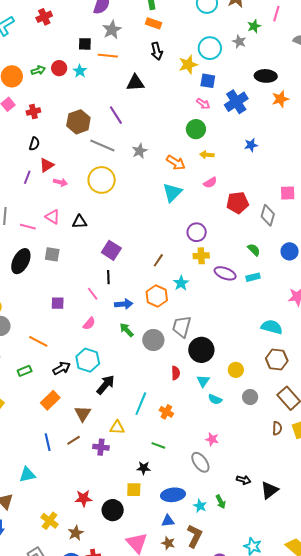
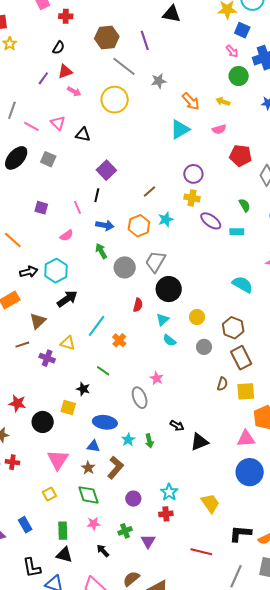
green circle: (196, 129) -> (239, 76), moved
brown hexagon: (277, 360) -> (233, 328), moved

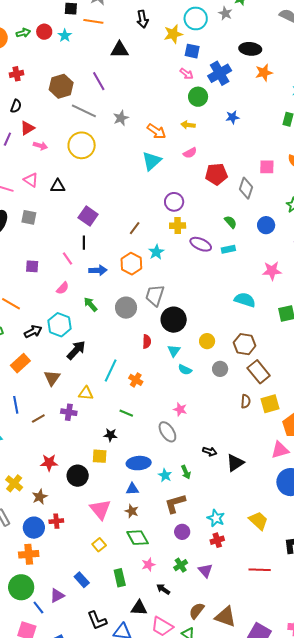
green arrow: (101, 251) -> (90, 304), moved
brown line: (22, 345) -> (38, 418), moved
brown L-shape: (115, 468) -> (175, 503), moved, turned -135
black triangle: (64, 555) -> (139, 608), moved

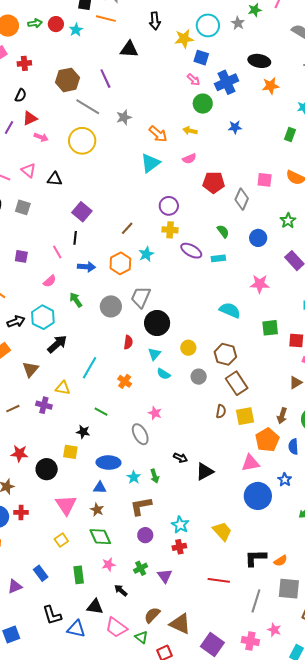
orange cross: (136, 380) -> (125, 381), moved

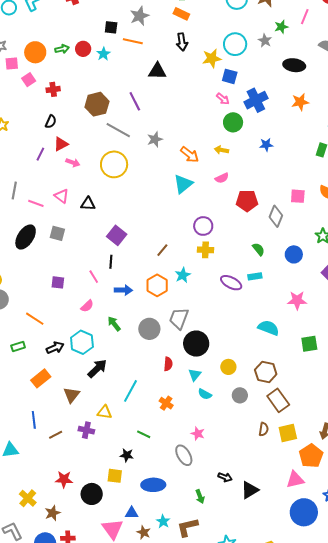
black ellipse: (259, 61) -> (294, 65), moved
purple ellipse: (191, 251) -> (231, 283), moved
cyan star: (134, 477) -> (163, 521), moved
blue triangle: (100, 488) -> (132, 513), moved

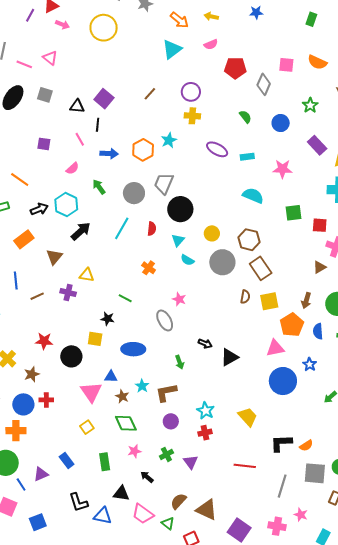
black triangle: (88, 204) -> (77, 106), moved
brown line: (162, 250) -> (150, 94), moved
cyan rectangle: (255, 276) -> (247, 157), moved
cyan line: (130, 391) -> (122, 228), moved
gray circle: (240, 395) -> (222, 262), size x1.6

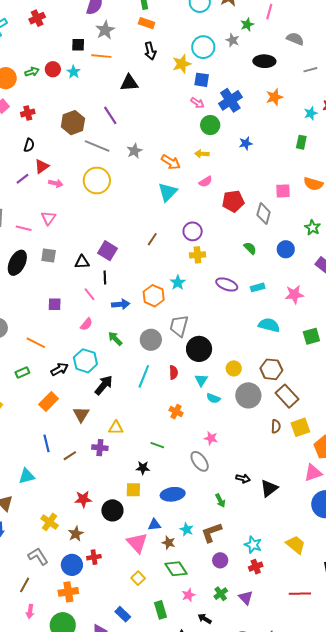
purple line: (30, 15) -> (22, 179), turned 32
pink triangle: (50, 58) -> (48, 218), turned 35

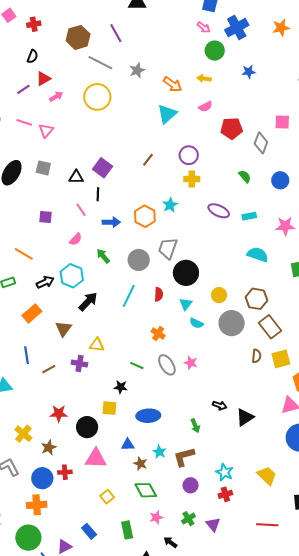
pink arrow: (56, 183) -> (56, 97), turned -48
pink line: (24, 228) -> (24, 122), moved
gray ellipse: (200, 461) -> (167, 365), moved
pink triangle: (137, 543) -> (96, 458), moved, turned -50

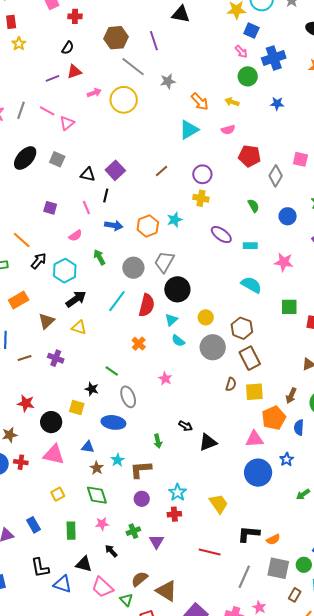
pink arrow: (56, 97) -> (94, 93), moved
black arrow: (45, 282) -> (39, 261), moved, turned -36
red semicircle: (159, 294) -> (147, 305), size x1.6
yellow triangle: (97, 345) -> (79, 327), moved
gray ellipse: (167, 365) -> (128, 397), moved

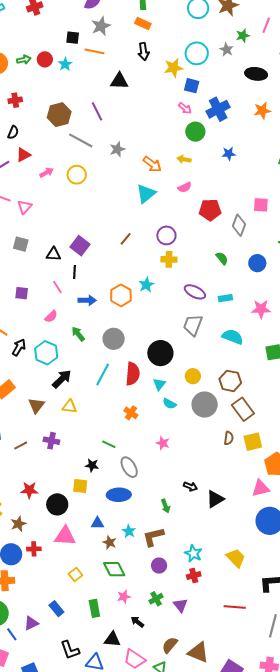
yellow circle: (124, 100) -> (77, 175), size x0.7
gray trapezoid: (164, 262) -> (193, 325), moved

